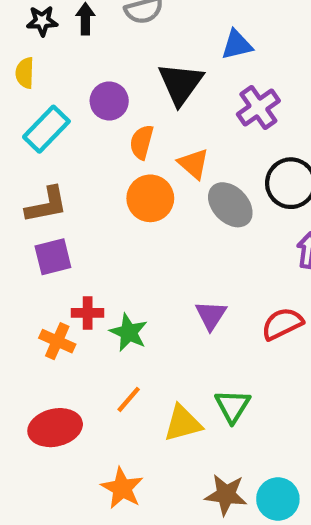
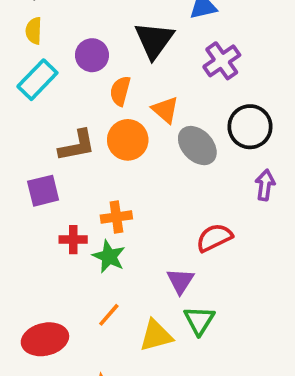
yellow semicircle: (25, 73) -> (34, 31), moved
brown L-shape: (46, 205) -> (77, 146), moved
purple triangle: (211, 315) -> (180, 281), moved
red semicircle: (282, 324) -> (214, 238), moved
orange cross: (57, 341) -> (116, 217), moved, turned -32

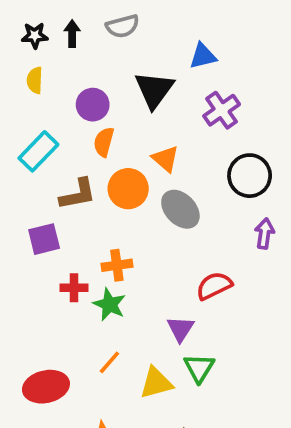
cyan rectangle: (37, 80) -> (38, 151), moved
orange semicircle: (120, 91) -> (104, 142), moved
gray ellipse: (197, 146) -> (180, 209), moved

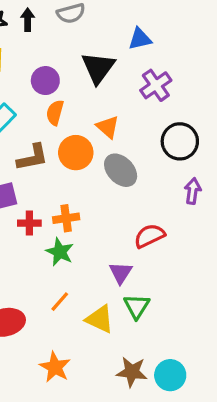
red cross: (74, 288) -> (29, 223), moved
yellow triangle: (156, 383) -> (100, 319), turned 40

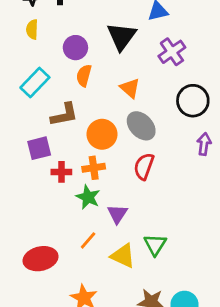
orange circle: (76, 153) -> (102, 134), moved
red semicircle: (149, 236) -> (144, 166), moved, turned -44
purple triangle: (121, 273) -> (117, 214), moved

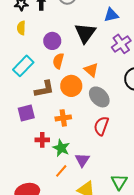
orange circle: (102, 134) -> (71, 86), moved
orange cross: (94, 168) -> (63, 118), moved
red cross: (61, 172) -> (42, 140), moved
orange line: (88, 240) -> (61, 171), moved
green triangle: (155, 245) -> (119, 182), moved

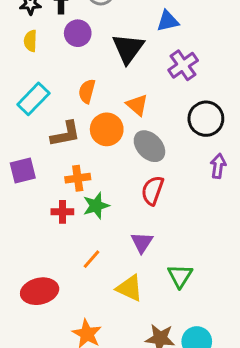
purple circle: (52, 41) -> (78, 33), moved
purple square: (26, 113) -> (23, 171), moved
orange cross: (63, 118) -> (78, 178), moved
green star: (61, 148) -> (96, 206), moved, turned 30
purple triangle: (82, 160) -> (142, 242), moved

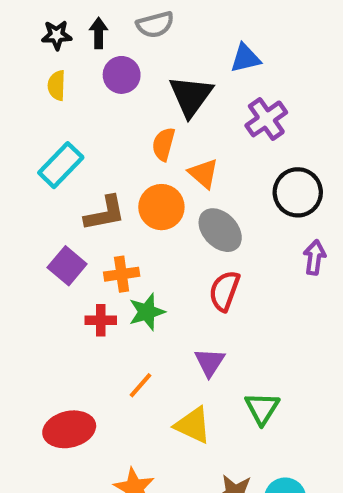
orange semicircle: (87, 91) -> (164, 144), moved
purple square: (23, 171) -> (67, 266), moved, turned -36

